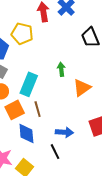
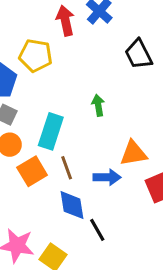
orange triangle: (82, 88) -> (133, 153), moved, turned 30
blue arrow: (64, 132) -> (107, 177), moved
blue diamond: (26, 134) -> (72, 205), moved

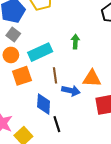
cyan rectangle: (51, 131) -> (40, 52), turned 35
brown line: (67, 168) -> (55, 75), moved

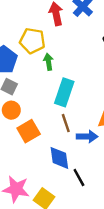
green arrow: (75, 42) -> (48, 62), moved
cyan rectangle: (40, 52) -> (64, 92), moved, turned -35

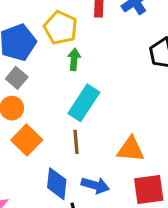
orange square: (29, 131) -> (27, 140), turned -30
blue arrow: (87, 137) -> (95, 185), moved

